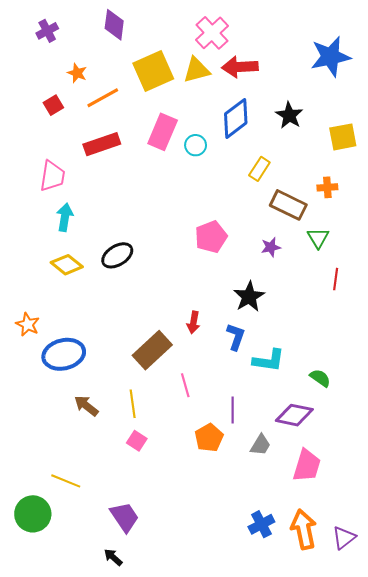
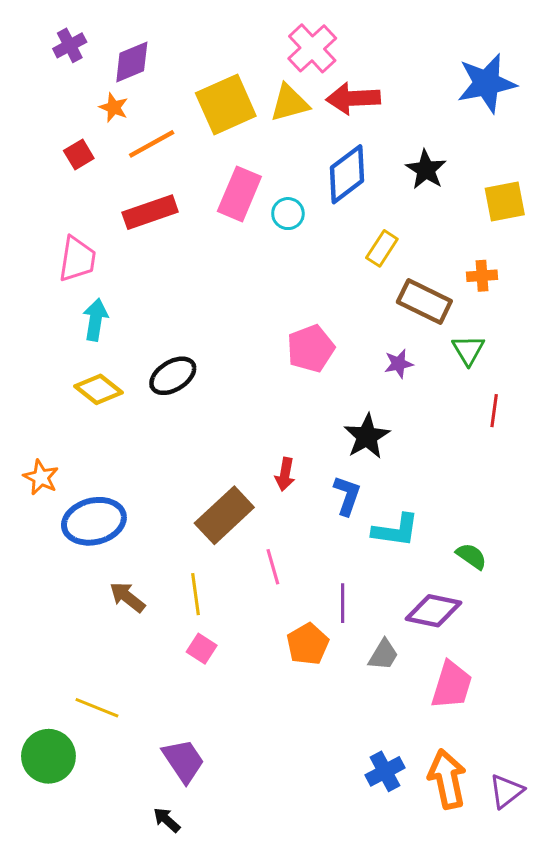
purple diamond: (114, 25) -> (132, 62), moved, turned 60

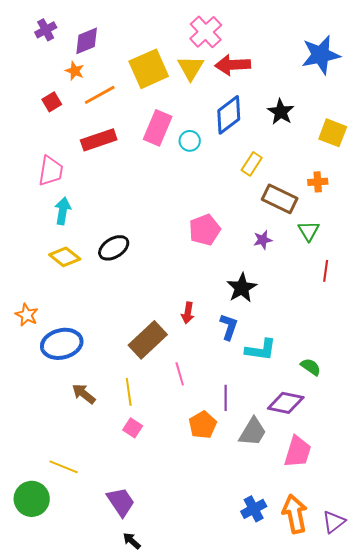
yellow triangle: (289, 103) -> (191, 68), turned -44
yellow square: (505, 201) -> (333, 133), turned 32
gray trapezoid: (383, 655) -> (253, 432), size x1.4
black arrow: (167, 820) -> (132, 541), moved

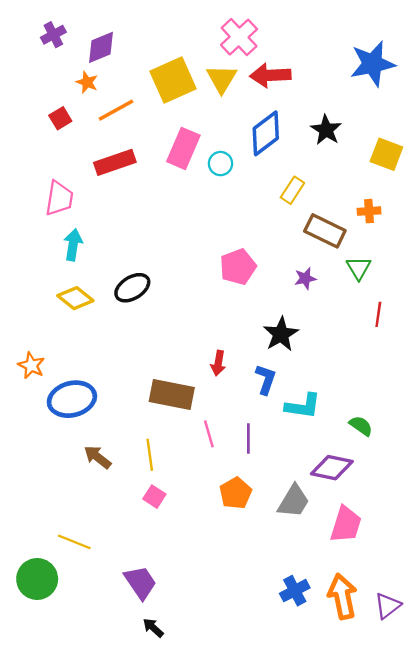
brown rectangle: (148, 340) -> (172, 394), turned 54
purple line: (226, 398) -> (248, 439), moved

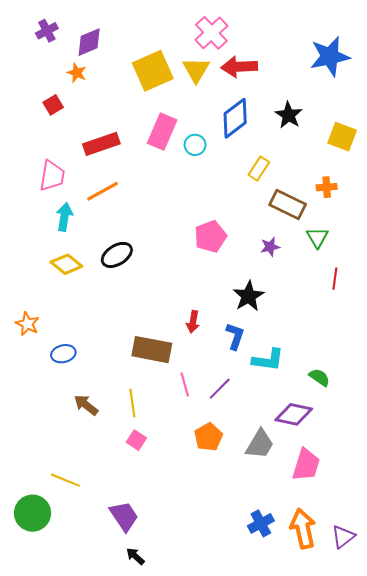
orange line: (116, 110) -> (102, 191), moved
blue ellipse: (72, 399) -> (63, 354), size x0.6
purple line: (248, 439) -> (220, 389), turned 45

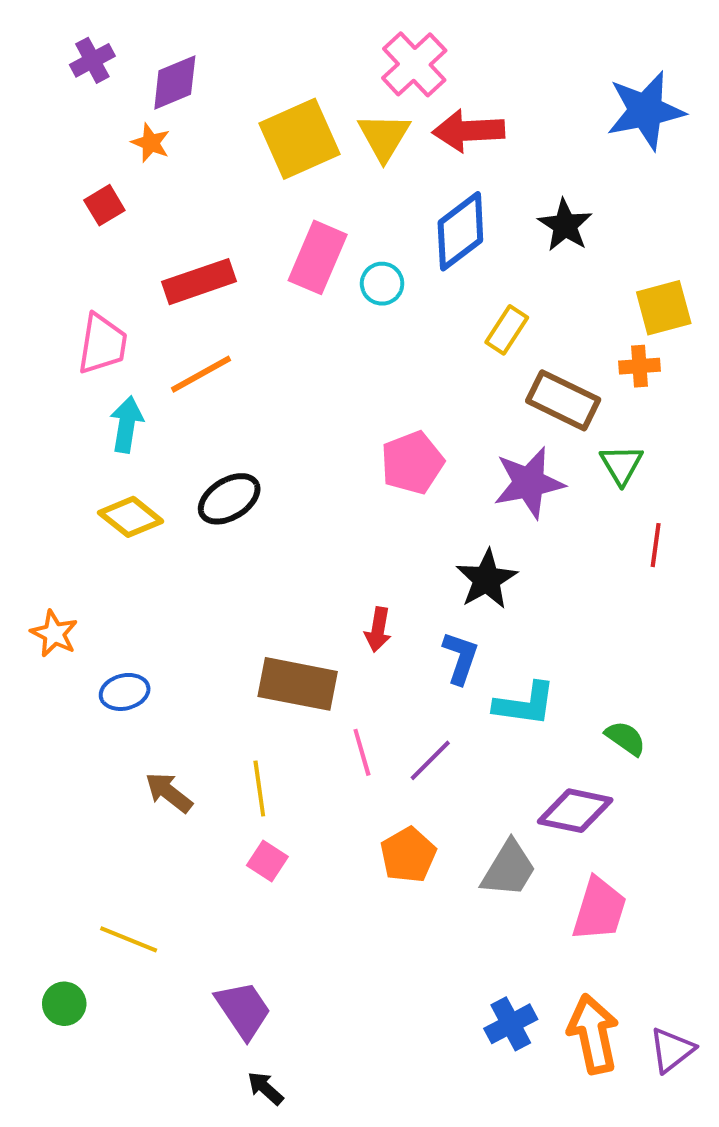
yellow square: (342, 137) -> (664, 308), moved, turned -36
purple star: (270, 247) -> (529, 483), size x1.8
green circle: (33, 513) -> (64, 1004), size x0.6

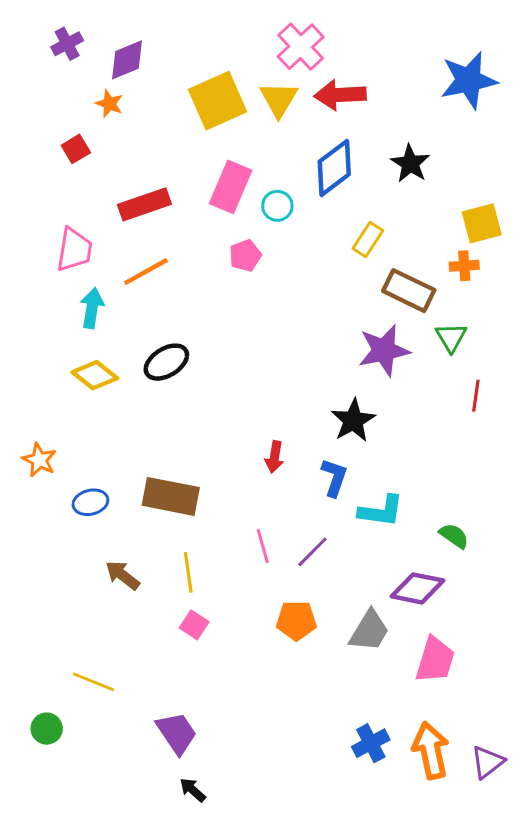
pink pentagon: (412, 463) -> (245, 255), moved, size x0.7
brown rectangle: (298, 684) -> (171, 496), moved
orange pentagon: (408, 855) -> (296, 621), turned 30

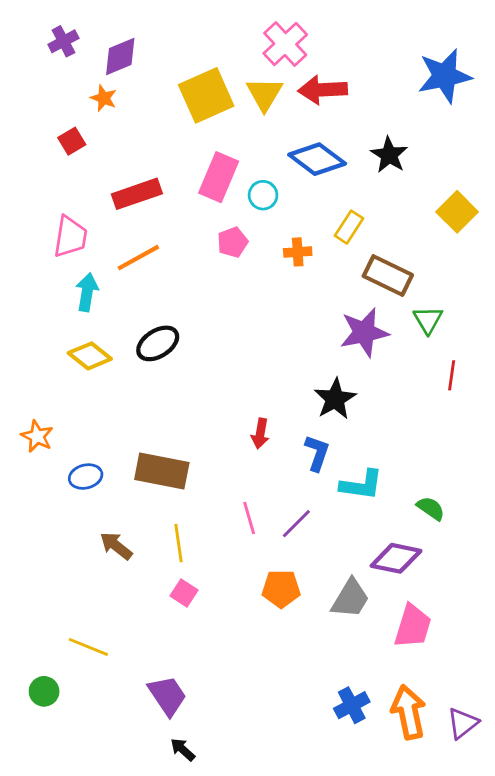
blue diamond: (334, 168) -> (317, 159), turned 74
yellow square: (482, 223) -> (457, 212), turned -30
orange cross: (464, 266) -> (298, 252), moved

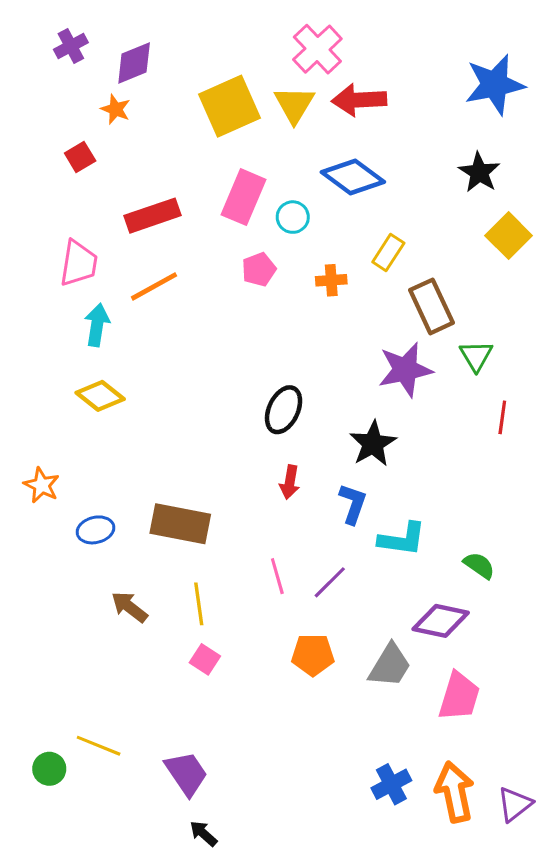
black star: (389, 155) -> (479, 172), moved
brown rectangle: (388, 276) -> (431, 306), turned 39
black ellipse: (158, 343) -> (284, 410), moved, turned -33
yellow line: (88, 647) -> (99, 746), moved

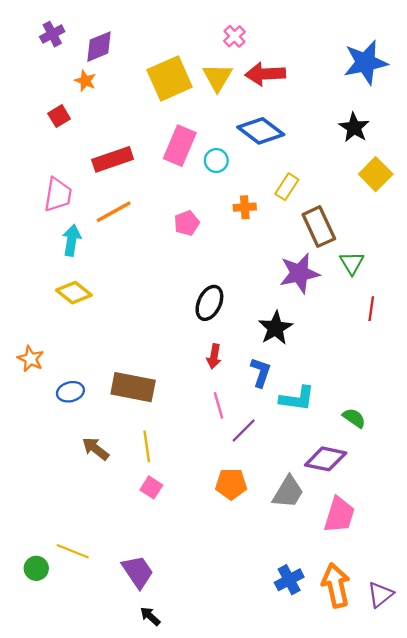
pink cross: (317, 49) -> (234, 36), size x0.6
pink pentagon: (259, 269) -> (187, 223), moved
pink line: (277, 576) -> (219, 405), moved

